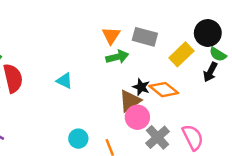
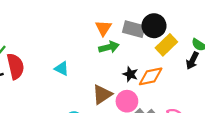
black circle: (208, 33) -> (154, 26), moved
orange diamond: (164, 90) -> (151, 76), turned -50
brown triangle: (130, 101) -> (102, 94), moved

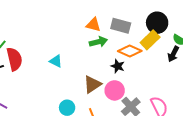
black circle: (154, 26) -> (157, 23), moved
orange triangle: (103, 28) -> (93, 25), turned -49
orange diamond: (151, 76) -> (130, 51), moved, turned 35

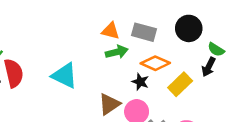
yellow rectangle: (150, 40) -> (180, 84), moved
cyan triangle: (56, 61) -> (65, 76), size x1.6

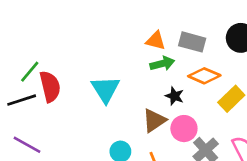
cyan triangle: (65, 76) -> (106, 89), turned 32
black star: (140, 82) -> (175, 96), moved

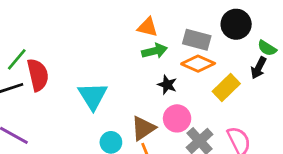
gray rectangle: (192, 42) -> (197, 40), moved
cyan triangle: (106, 89) -> (93, 96), moved
brown triangle: (154, 120) -> (143, 128), moved

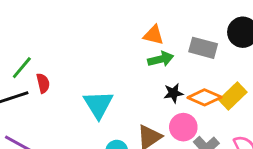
orange diamond: (198, 64) -> (205, 97), moved
red semicircle: (38, 75) -> (43, 83), size x0.6
black star: (167, 85) -> (173, 93), turned -30

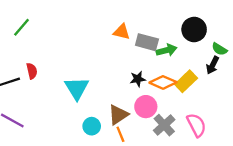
gray rectangle: (203, 48) -> (147, 42), moved
green arrow: (161, 59) -> (166, 50), moved
green line: (22, 68) -> (21, 27), moved

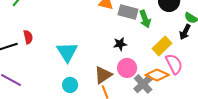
green arrow: (166, 50) -> (145, 19), turned 84
orange diamond: (163, 82) -> (157, 75), moved
pink semicircle: (196, 125) -> (174, 64), moved
cyan circle: (92, 126) -> (70, 85), moved

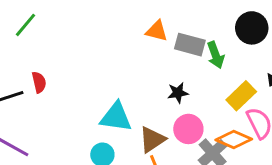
cyan triangle: (67, 52) -> (116, 117), moved, turned -50

